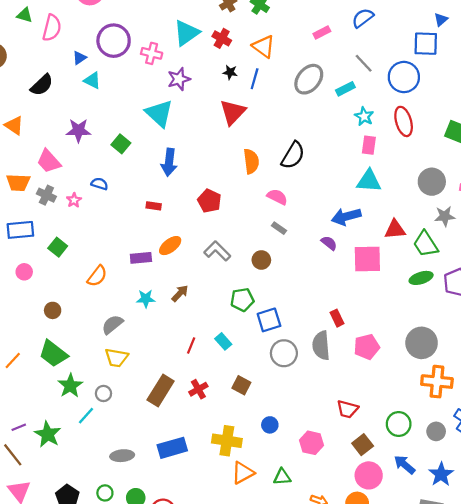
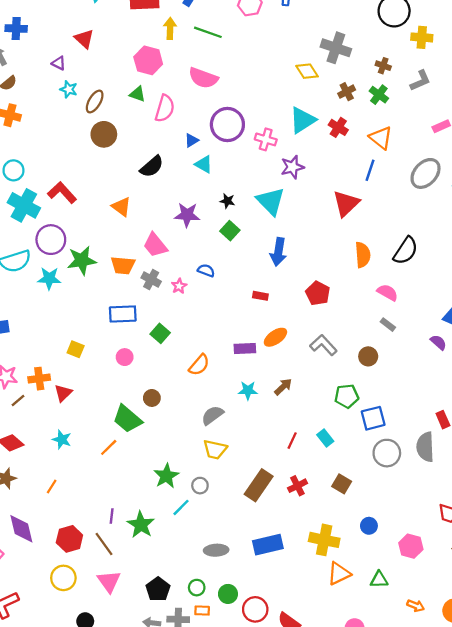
black star: (230, 72) -> (227, 201), moved
green trapezoid: (53, 354) -> (127, 419), moved
purple line: (19, 427) -> (112, 516), turned -64

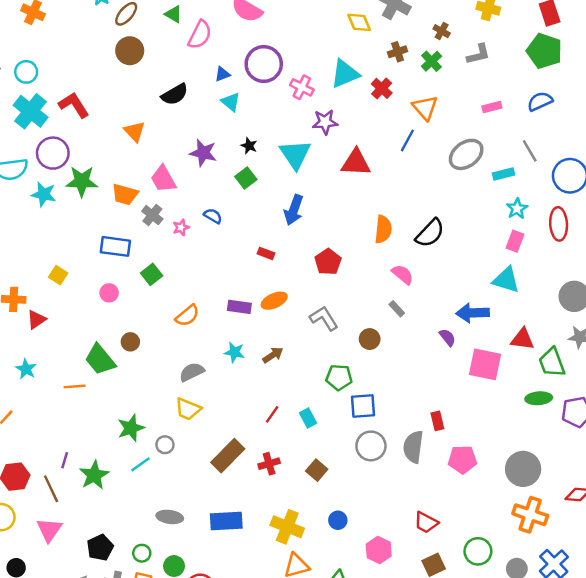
red triangle: (346, 203) -> (356, 163), moved, turned 36
orange line: (109, 447) -> (75, 386), turned 30

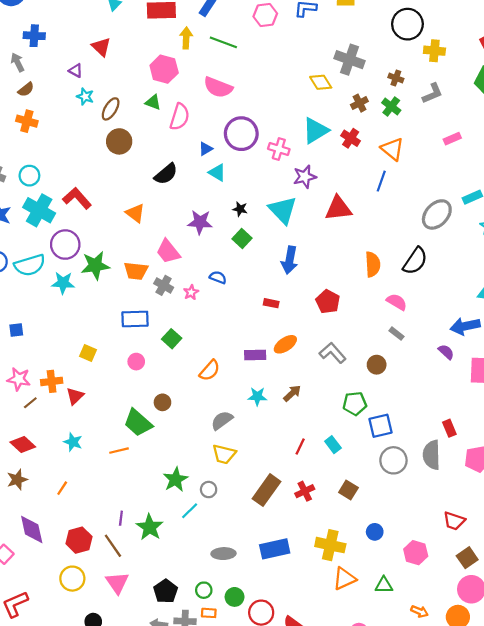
gray ellipse: (466, 154) -> (437, 214), moved

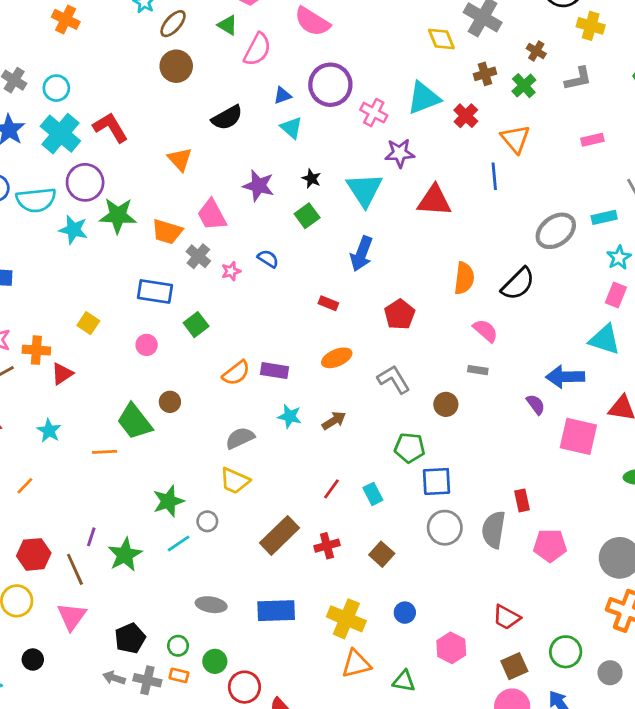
blue line: (381, 181) -> (494, 176), turned -35
gray rectangle: (396, 334) -> (478, 370), turned -40
purple rectangle: (255, 355) -> (274, 371), moved

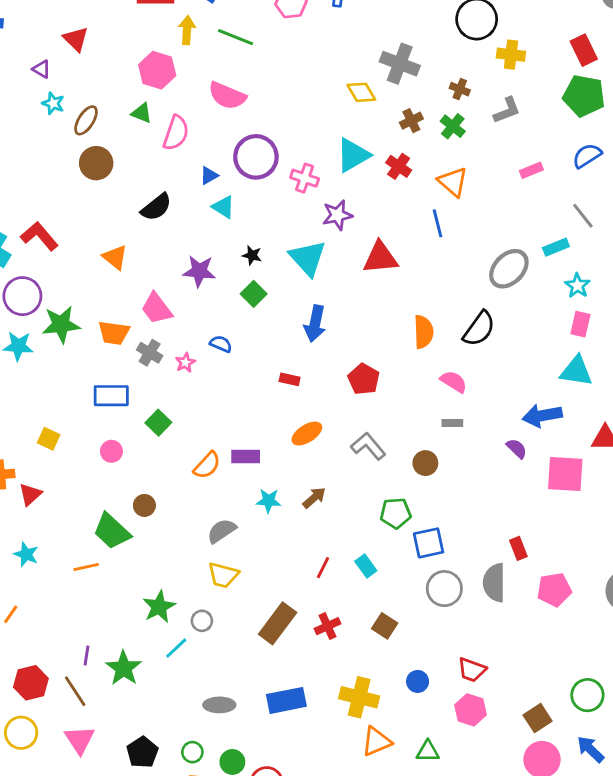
red trapezoid: (506, 617) -> (472, 670), moved

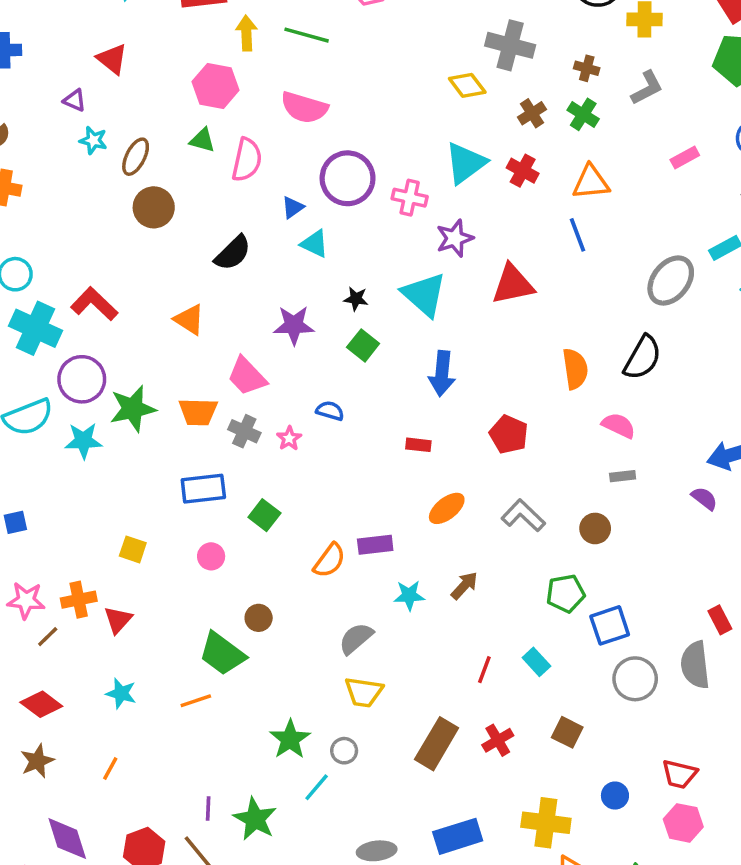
orange triangle: (453, 182) -> (591, 182), turned -40

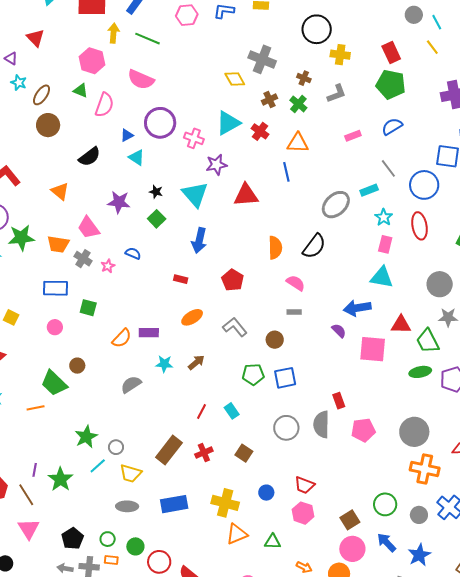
green square: (264, 515) -> (88, 308), turned -30
blue square: (610, 625) -> (285, 378), moved
yellow trapezoid: (364, 692) -> (131, 473), moved

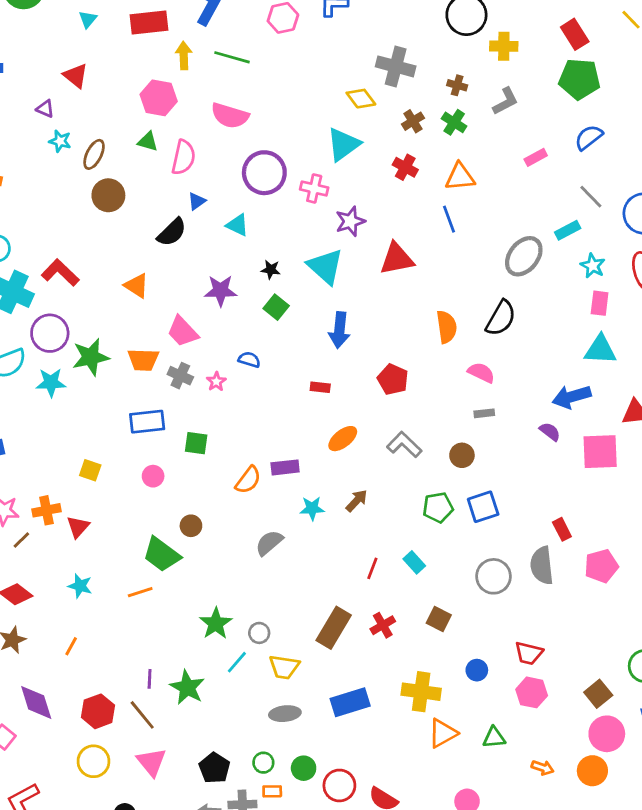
cyan triangle: (228, 123) -> (343, 144), moved
blue triangle: (127, 135) -> (197, 201), moved

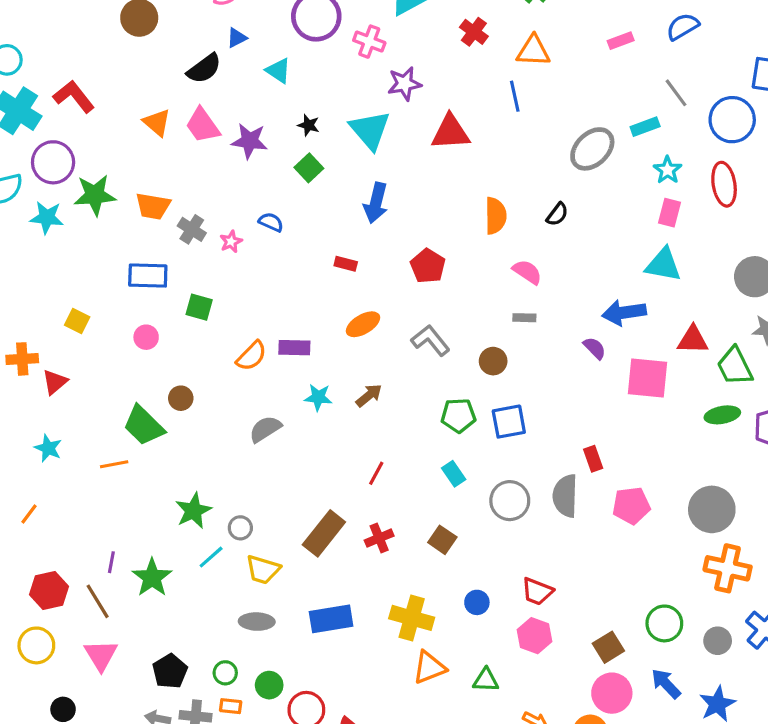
black semicircle: (501, 318) -> (557, 214), size x0.6
pink trapezoid: (183, 331) -> (203, 125), moved
cyan rectangle: (414, 562) -> (454, 474), moved

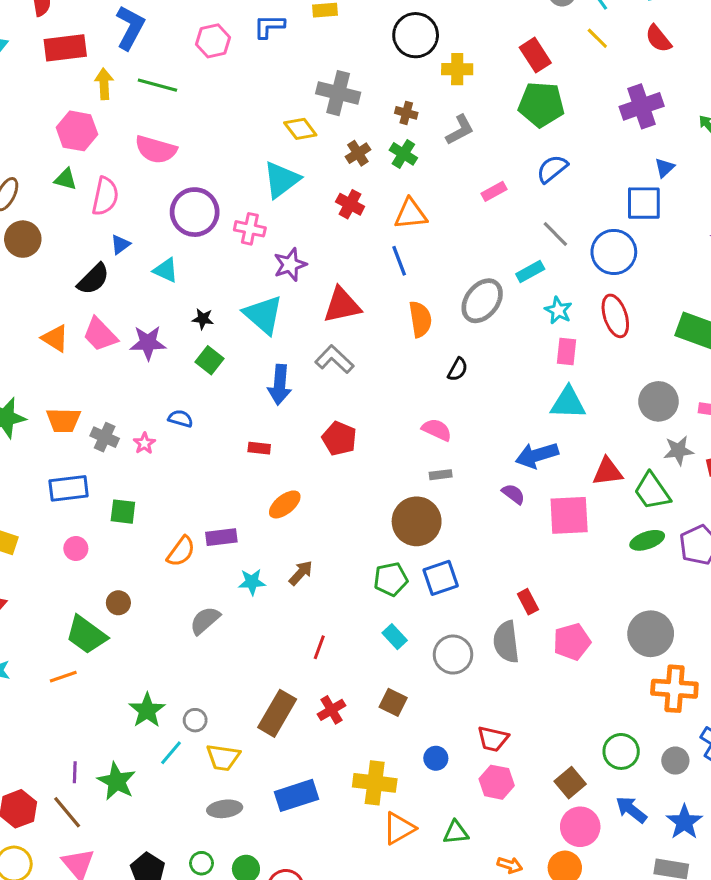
orange semicircle: (496, 216) -> (420, 319), moved
gray L-shape: (430, 340) -> (334, 359), moved
brown circle: (493, 361) -> (417, 521), size x1.8

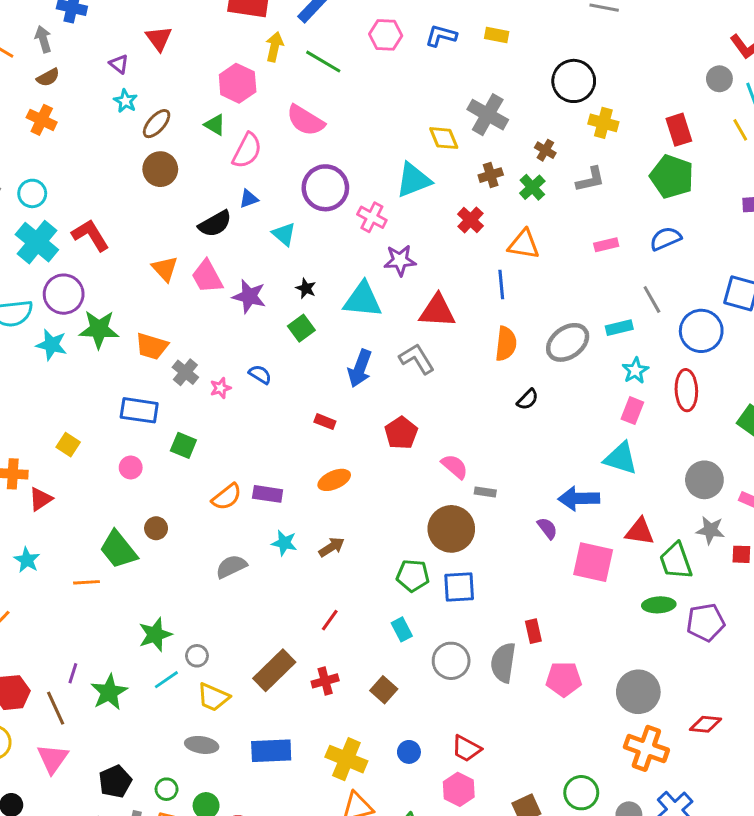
cyan triangle: (263, 315) -> (363, 300), turned -51
pink semicircle: (437, 430) -> (455, 466), moved

